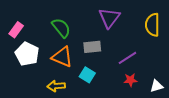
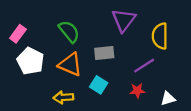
yellow semicircle: (152, 25) -> (160, 36), moved
red star: (130, 80) -> (137, 91), moved
white triangle: (156, 86) -> (168, 99), moved

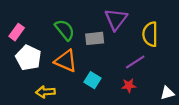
gray rectangle: (104, 53) -> (95, 38), moved
yellow arrow: (63, 97) -> (45, 92), moved
white triangle: (168, 99) -> (167, 93), moved

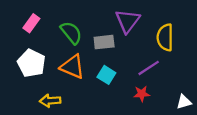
pink rectangle: (17, 32) -> (31, 23), moved
cyan square: (92, 80) -> (106, 75), moved

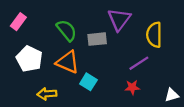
pink rectangle: (31, 23) -> (18, 22), moved
cyan square: (106, 75) -> (88, 82), moved

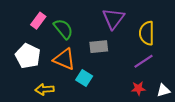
pink rectangle: (18, 22) -> (38, 21), moved
gray rectangle: (97, 39) -> (99, 47), moved
purple line: (139, 63) -> (144, 61), moved
red star: (132, 87) -> (138, 88), moved

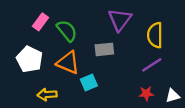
cyan square: (84, 78) -> (89, 82), turned 35

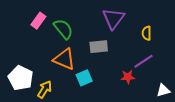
yellow semicircle: (155, 35) -> (147, 33), size x0.6
white pentagon: (29, 59) -> (21, 78), moved
red star: (146, 94) -> (128, 77), moved
yellow arrow: (47, 95) -> (45, 89), turned 126

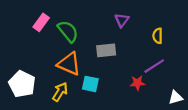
purple triangle: (113, 19) -> (122, 20), size x0.6
cyan square: (84, 78) -> (90, 84), turned 35
yellow arrow: (45, 89) -> (60, 92), moved

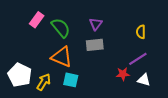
purple triangle: (122, 20) -> (96, 24), moved
cyan square: (90, 84) -> (71, 80), moved
yellow arrow: (60, 92) -> (44, 82), moved
white triangle: (176, 97) -> (144, 80), moved, turned 32

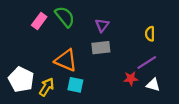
green semicircle: (61, 28) -> (65, 17), moved

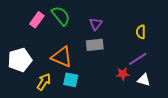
white pentagon: (21, 80) -> (20, 60), moved, turned 30

